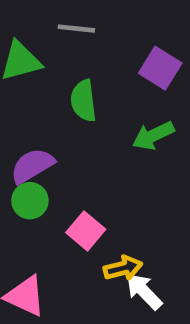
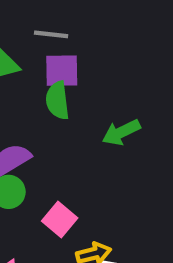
purple square: (160, 68) -> (62, 71), moved, turned -33

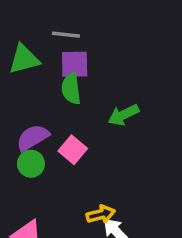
pink square: (60, 220) -> (73, 150), moved

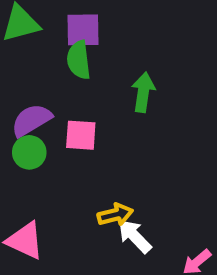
green arrow: (123, 115) -> (143, 92), turned 124
pink square: (73, 150) -> (81, 135), turned -36

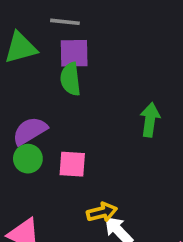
green arrow: (143, 92) -> (150, 120), moved
pink square: (81, 135) -> (72, 164), moved

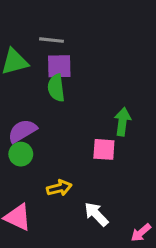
pink square: (72, 164) -> (104, 149), moved
yellow arrow: (102, 212) -> (59, 188), moved

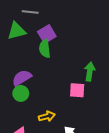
gray line: (52, 40) -> (30, 12), moved
purple square: (59, 66) -> (47, 34), turned -30

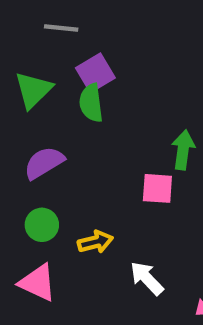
green triangle: (17, 31) -> (33, 90), moved, turned -30
green circle: (21, 93) -> (42, 225), moved

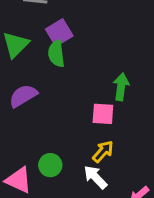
green circle: (42, 225) -> (50, 165), moved
yellow arrow: (95, 242) -> (103, 152), moved, turned -35

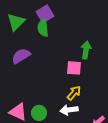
green circle: (50, 165) -> (39, 113), moved
white arrow: (95, 177) -> (69, 110), turned -54

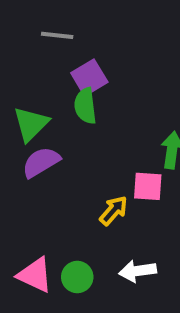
green triangle: (16, 22) -> (31, 124), moved
yellow arrow: (74, 93) -> (113, 211), moved

